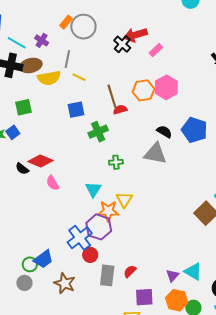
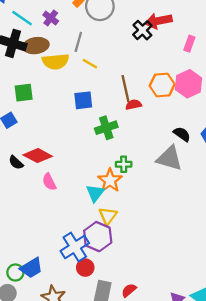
pink rectangle: (156, 50) -> (189, 44), moved, turned -32
yellow triangle: (124, 200) -> (108, 216), moved
orange star: (108, 211) -> (110, 180), moved, turned 30

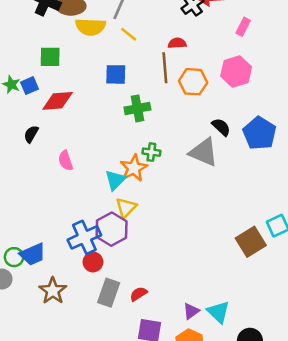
orange hexagon: (162, 85) -> (193, 82), moved
red semicircle: (134, 105) -> (177, 43), moved
red diamond: (38, 156) -> (58, 101), moved, turned -40
black semicircle: (16, 163) -> (31, 134), turned 70

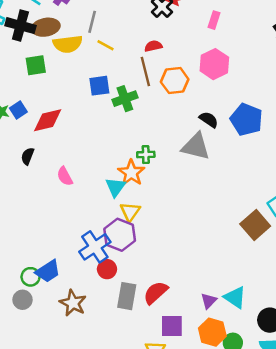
green square: (50, 57) -> (36, 65), moved
green cross: (137, 108) -> (125, 99), moved
red semicircle: (138, 294) -> (156, 293), size x1.5

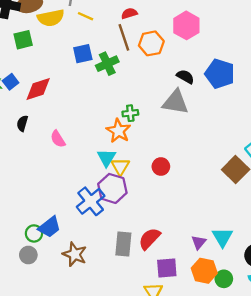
cyan triangle: (115, 187) -> (106, 158), moved
red circle: (107, 269) -> (161, 167), moved
cyan triangle: (235, 297) -> (222, 237), turned 30

